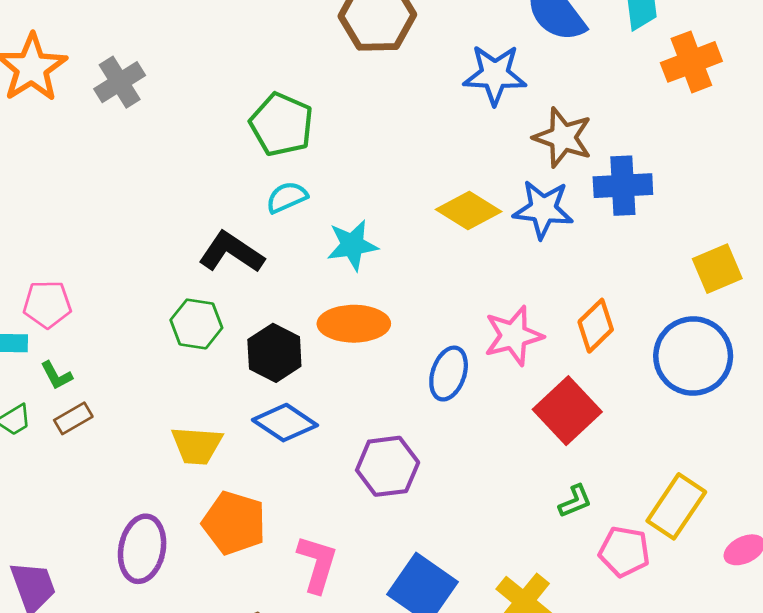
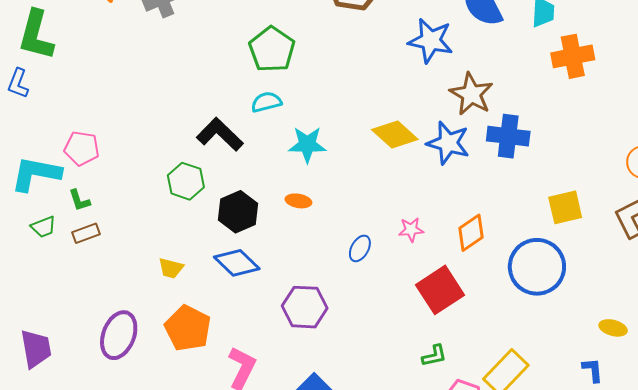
orange ellipse: (354, 324) -> (298, 201), size x0.5
pink star: (514, 336) -> (411, 230), size x0.6
blue ellipse: (449, 374) -> (360, 248), size x0.7
yellow trapezoid: (197, 445) -> (171, 268), size x0.7

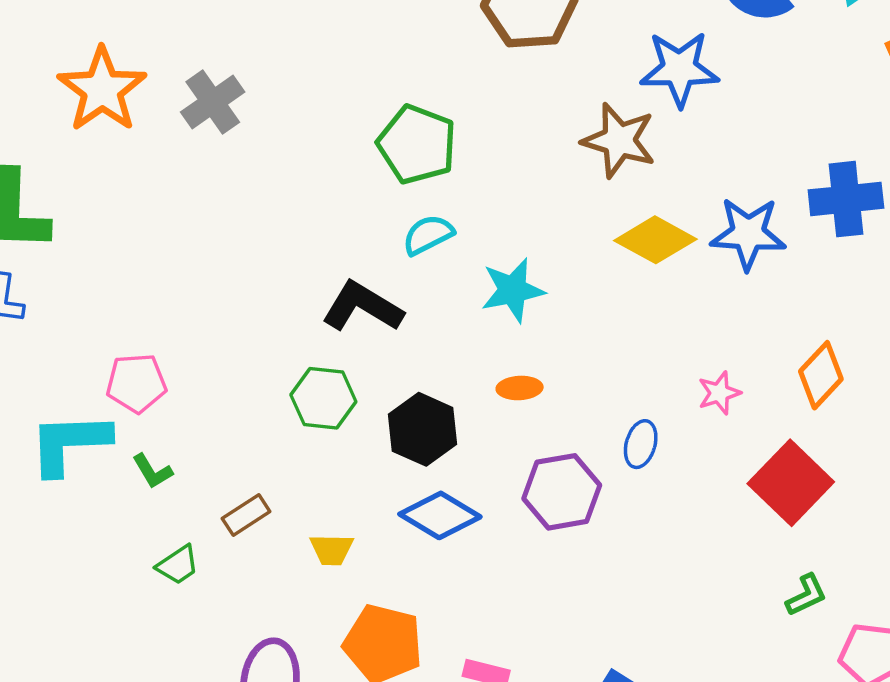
brown star: (471, 94) -> (619, 140), moved
green trapezoid: (43, 227) -> (178, 565), moved
brown rectangle: (86, 233) -> (246, 515), moved
purple hexagon: (305, 307) -> (562, 492), moved

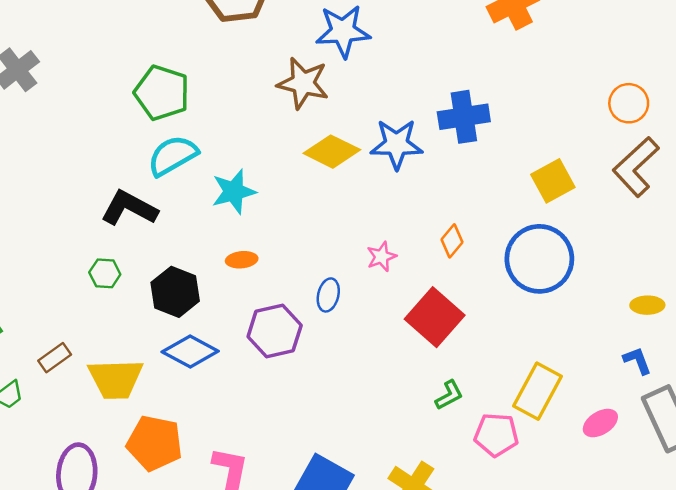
cyan semicircle: (428, 235) -> (173, 156), size x1.4
orange diamond: (821, 375) -> (452, 241), size x0.7
green hexagon: (323, 398) -> (105, 273), size x0.7
yellow trapezoid: (332, 550) -> (116, 379), size x1.8

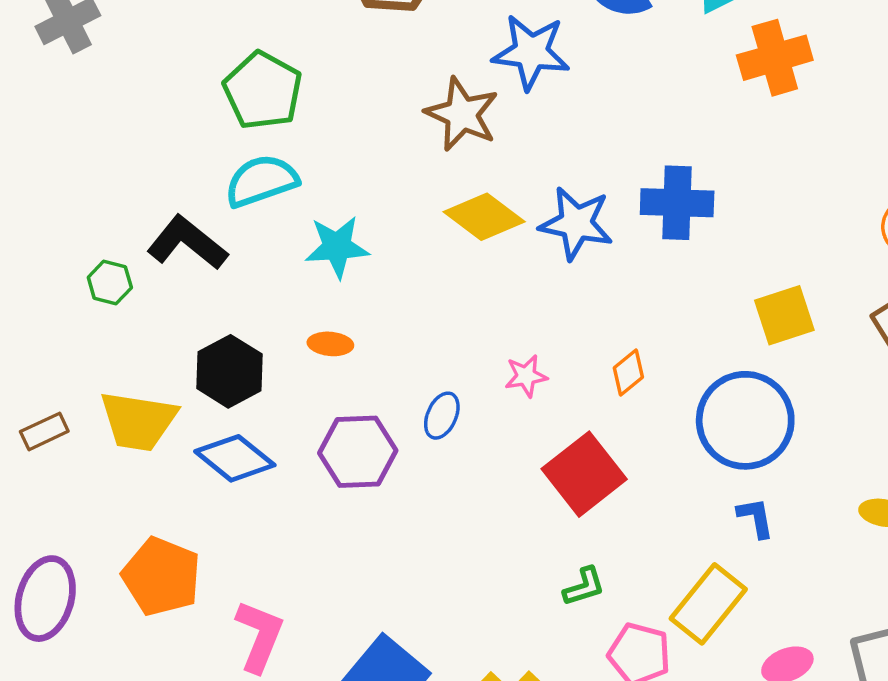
green hexagon: (105, 273) -> (110, 282), moved
blue L-shape: (637, 361) -> (756, 518), moved
yellow trapezoid: (116, 379) -> (138, 421), moved

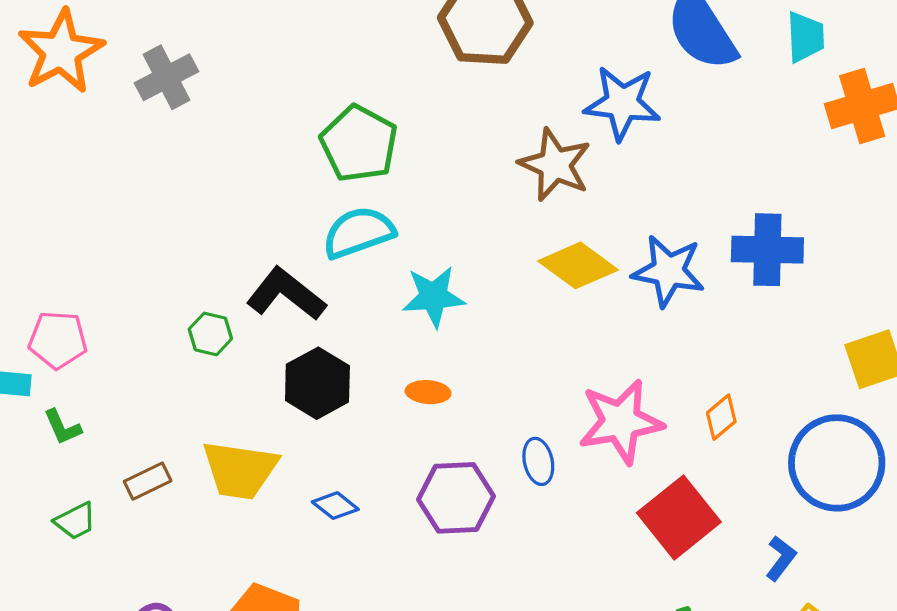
black hexagon: (229, 371) -> (317, 383), moved
pink star: (526, 376) -> (621, 422), size x2.0
blue ellipse: (442, 416) -> (538, 461), turned -36
blue diamond: (235, 458) -> (335, 506), size x0.6
blue L-shape: (756, 518) -> (781, 558), moved, turned 48

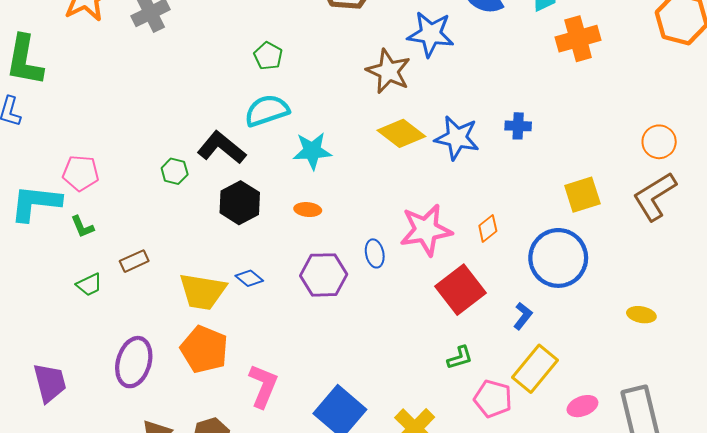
green pentagon: (359, 144) -> (268, 56), size x0.6
blue cross: (767, 250) -> (518, 126), size x0.6
yellow trapezoid: (240, 470) -> (203, 292), moved

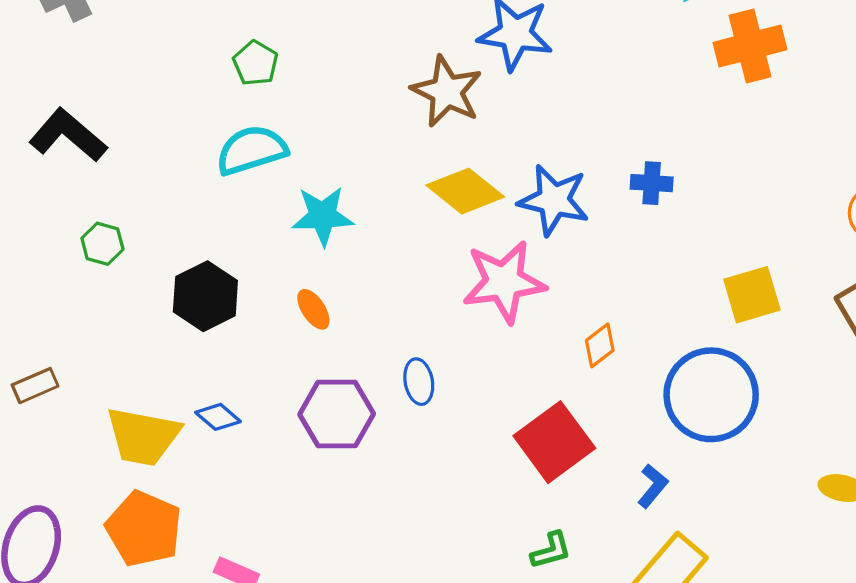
black L-shape: (222, 148) -> (68, 135), moved
orange ellipse: (308, 210) -> (313, 309), turned 50
pink star: (426, 230) -> (504, 282), moved

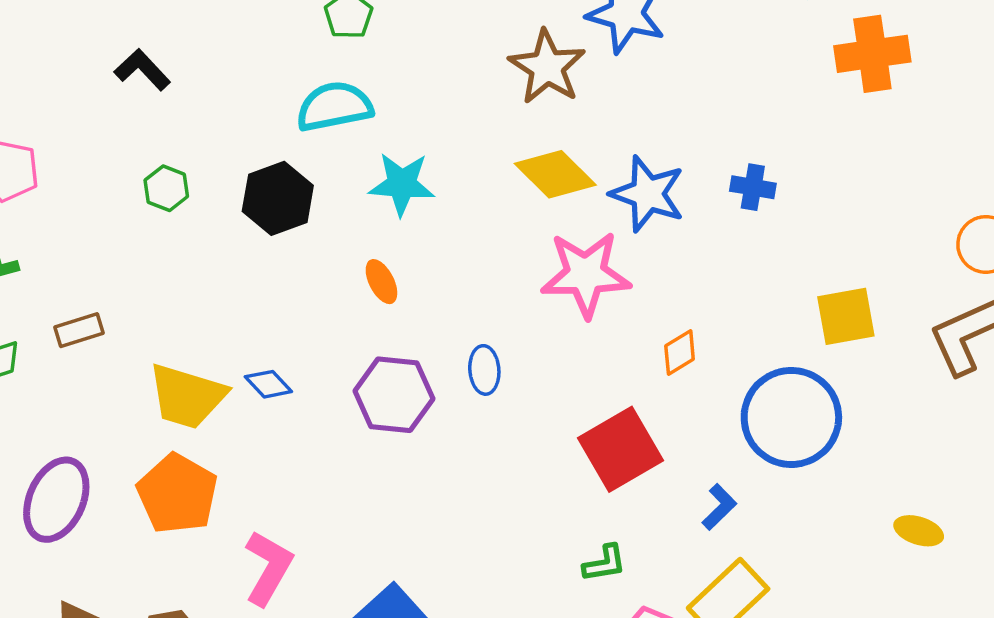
black L-shape: (68, 135) -> (142, 70), size x0.7
black hexagon: (205, 296) -> (278, 198), moved

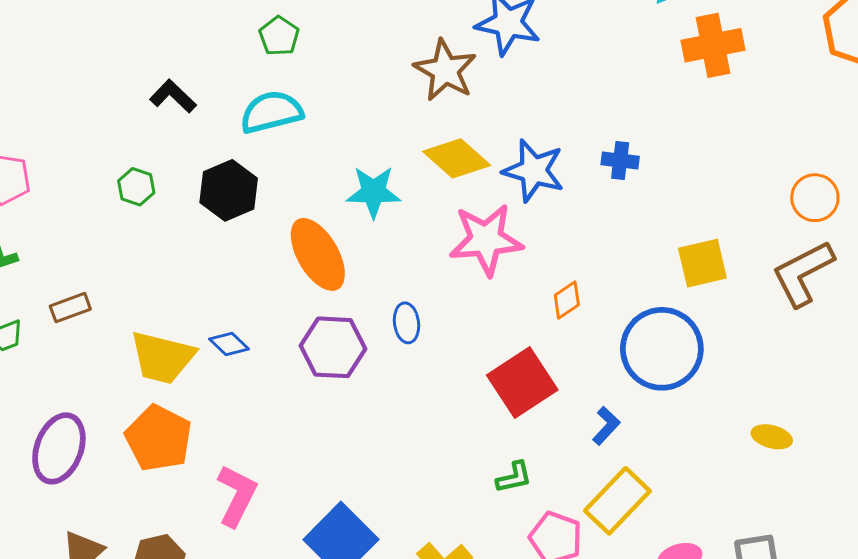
black L-shape: (142, 70) -> (173, 96), moved
cyan star: (402, 184) -> (373, 192), moved
orange ellipse: (381, 282) -> (318, 254), size x2.0

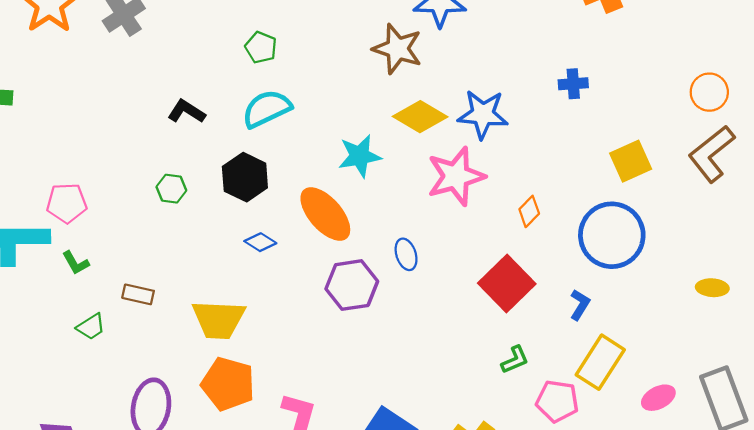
blue cross: (620, 160) -> (573, 84), moved
brown rectangle: (70, 308) -> (138, 294), turned 44
blue diamond: (229, 344) -> (260, 242), moved

